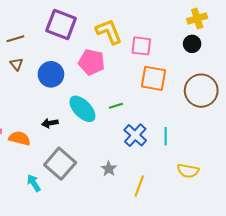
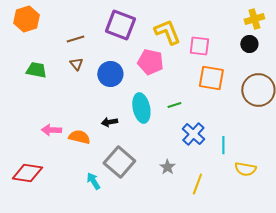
cyan ellipse: (82, 109) -> (141, 108), turned 32
cyan line: (166, 136) -> (223, 145), moved

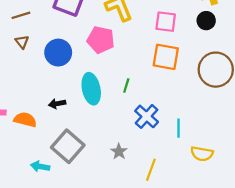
pink square: (199, 46) -> (166, 22), moved
green line: (174, 105) -> (126, 86), turned -56
cyan arrow: (93, 181) -> (40, 166), turned -48

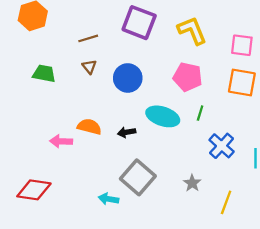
pink pentagon: (101, 40) -> (188, 77), moved
cyan ellipse: (91, 89) -> (163, 116), turned -60
orange semicircle: (25, 120) -> (89, 127), moved

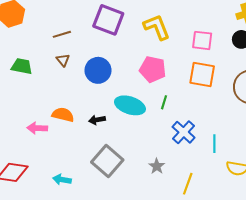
cyan arrow: (109, 199) -> (62, 180), moved

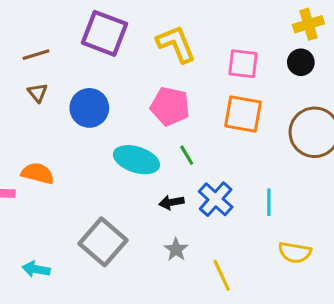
green line: (164, 102) -> (187, 155), turned -48
black arrow: (97, 120) -> (171, 202), moved
cyan line: (214, 144) -> (269, 202), moved
yellow line: (188, 184) -> (222, 275), turned -45

